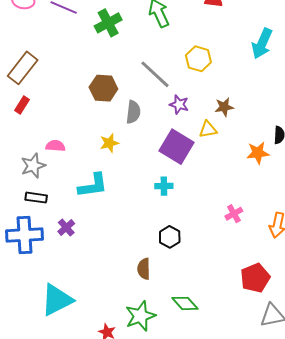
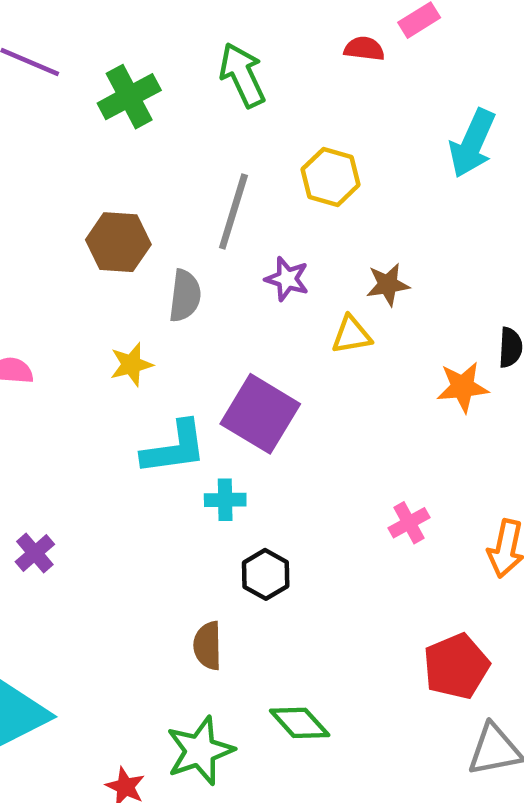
gray line: (155, 74) -> (233, 212), turned 64
purple square: (177, 147) -> (260, 414), moved
cyan L-shape: (93, 186) -> (174, 448), moved
cyan cross: (164, 186) -> (225, 500), moved

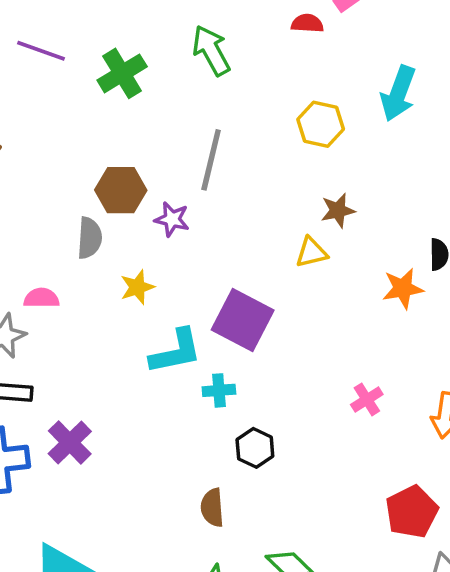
yellow hexagon: (331, 177) -> (321, 124), moved
purple star: (287, 279) -> (172, 219), moved
gray semicircle: (185, 296) -> (90, 238), moved
purple cross: (35, 553) -> (70, 442), size x1.4

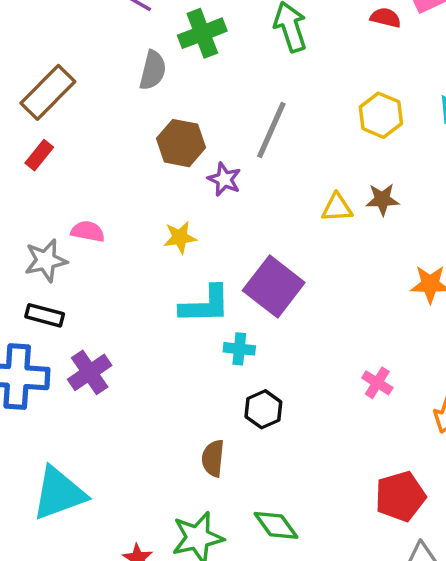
gray semicircle: (90, 238) -> (153, 70), moved
yellow triangle: (311, 252) -> (337, 208), moved
pink cross: (367, 399) -> (377, 383), turned -36

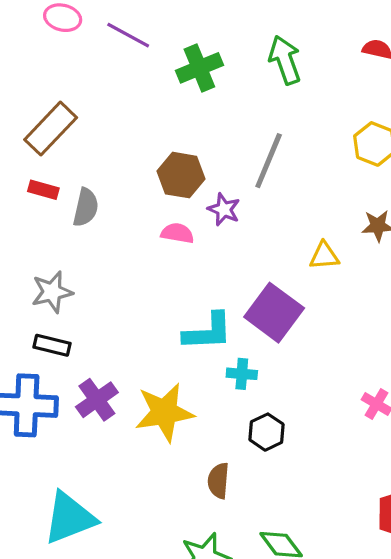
gray semicircle: (153, 70) -> (86, 207), moved
red rectangle: (39, 155) -> (43, 190), turned 68
yellow triangle: (337, 208) -> (324, 256), moved
pink semicircle: (88, 231) -> (177, 233), moved
yellow star: (180, 237) -> (164, 412), moved, size x1.8

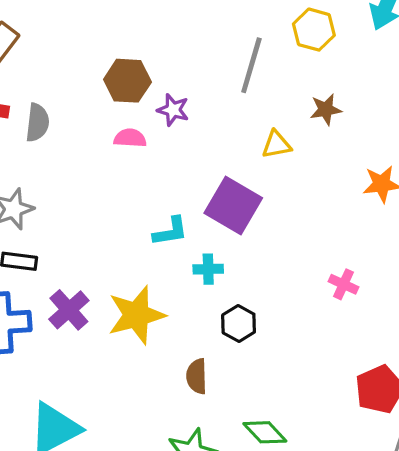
gray line: (269, 161) -> (251, 65), moved
cyan L-shape: (208, 332) -> (170, 231), size x0.7

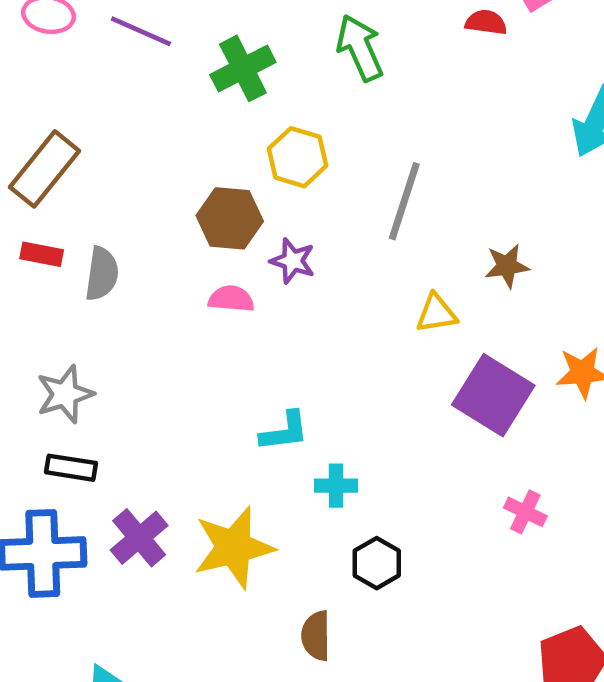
yellow hexagon: (314, 30) -> (298, 157), moved
purple square: (233, 206) -> (493, 395), moved

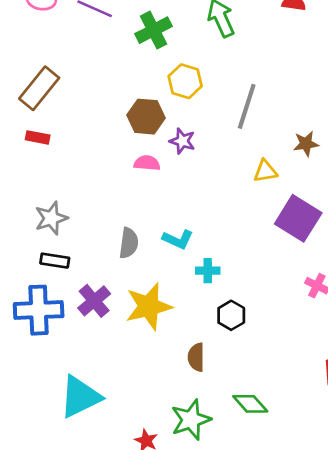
gray semicircle: (102, 274) -> (129, 243), moved
cyan L-shape: (284, 431) -> (178, 239), turned 32

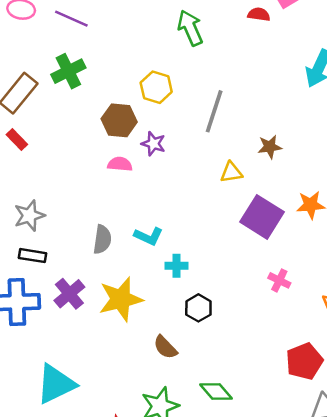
green cross: (154, 30) -> (68, 71), moved
red rectangle: (38, 137) -> (17, 139), turned 35
brown semicircle: (196, 357) -> (165, 347), turned -44

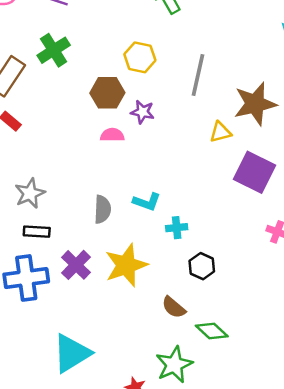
brown star: (270, 147) -> (255, 104), size x1.8
green diamond: (216, 391) -> (212, 331), moved

